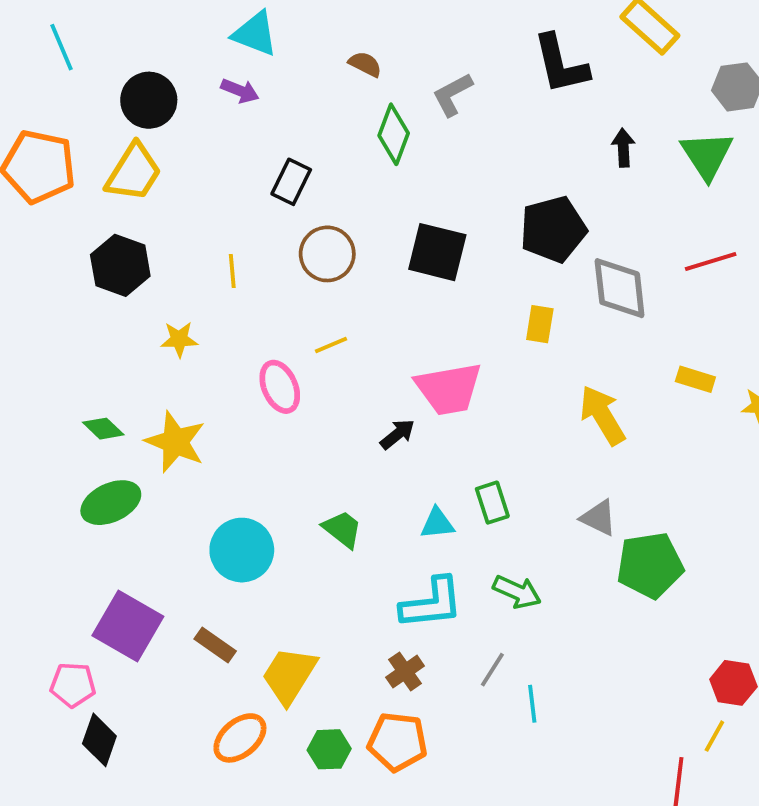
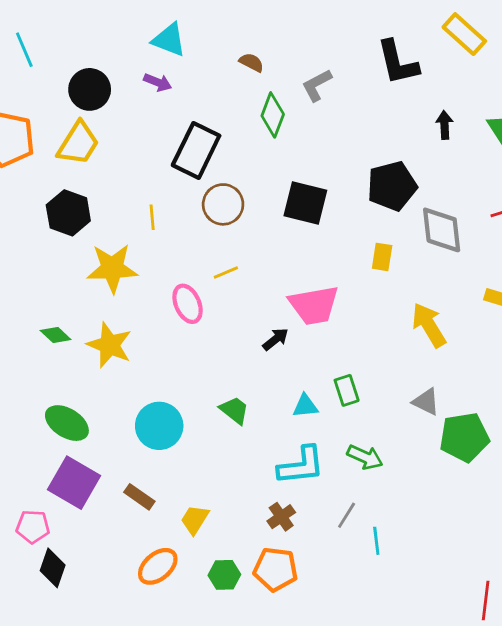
black rectangle: (291, 182) -> (196, 150), size x1.6
yellow star: (179, 339) -> (112, 268), size x1.8
green ellipse: (111, 503) -> (67, 423), moved, turned 57
yellow trapezoid: (289, 675) -> (195, 520), size x0.7

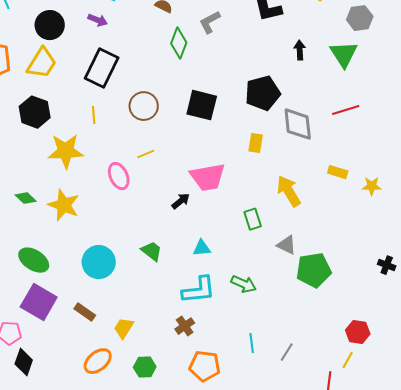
black rectangle: (196, 150) -> (102, 68), moved
green rectangle: (347, 390) -> (253, 219), moved
gray line: (347, 515) -> (287, 352), moved
orange pentagon: (276, 569) -> (205, 366), moved

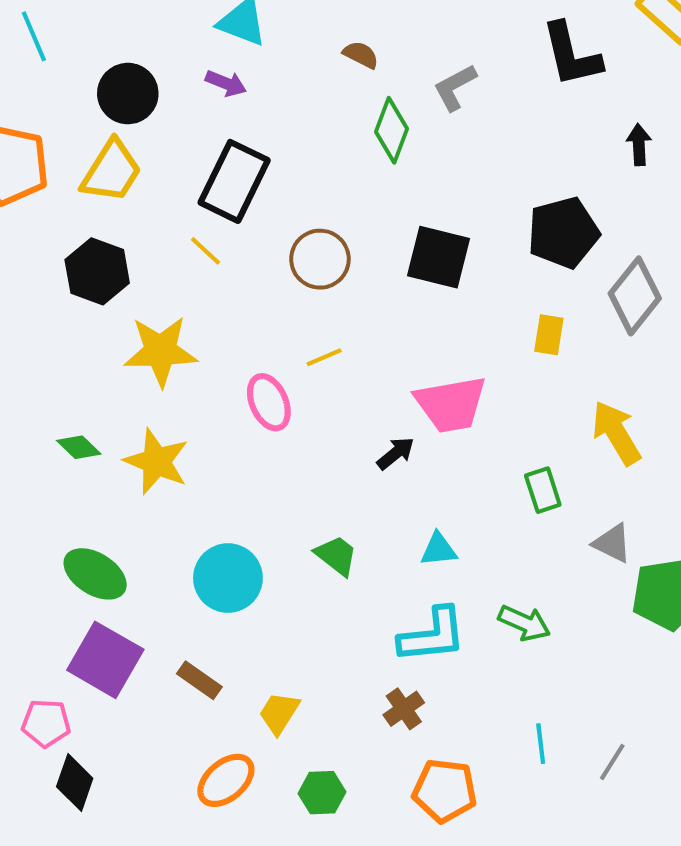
yellow line: (94, 115) -> (205, 251), moved, turned -42
gray diamond: (298, 124) -> (635, 296), turned 45

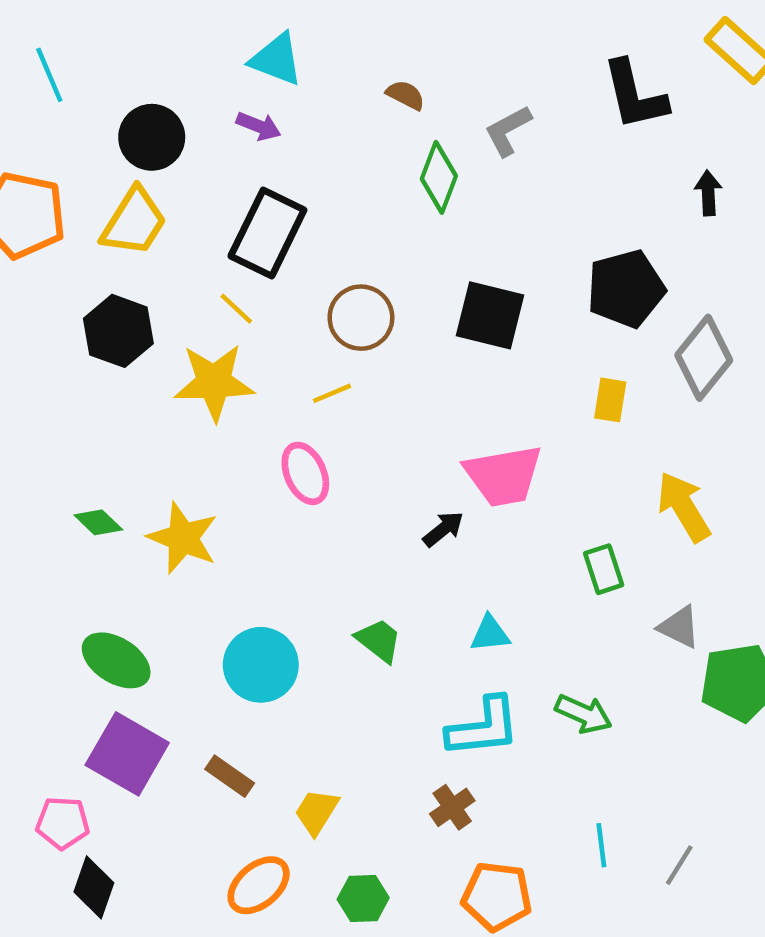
yellow star: (161, 351) -> (214, 382), moved
yellow line: (324, 357) -> (332, 393), moved

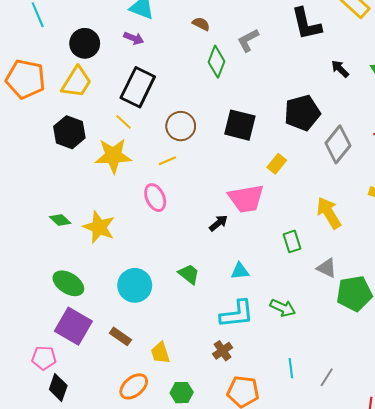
black arrow: (708, 193) -> (340, 69), turned -42
yellow rectangle: (610, 400) -> (277, 164), moved, turned 30
yellow trapezoid: (316, 812) -> (160, 353), turned -50

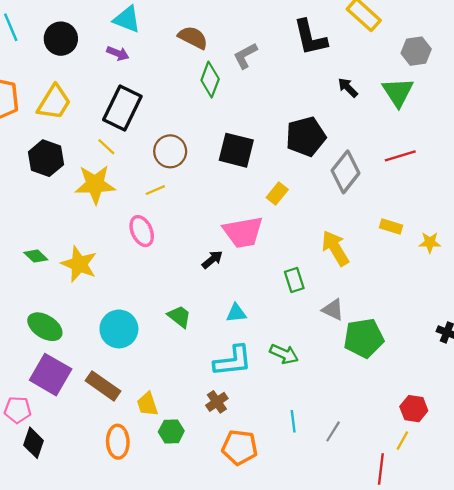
brown semicircle: (201, 24) -> (193, 37), size x1.5
black circle: (85, 43) -> (61, 39), moved
brown rectangle: (120, 336) -> (103, 386), size x1.4
orange ellipse: (134, 386) -> (118, 442), turned -52
green hexagon: (182, 393) -> (171, 431), moved

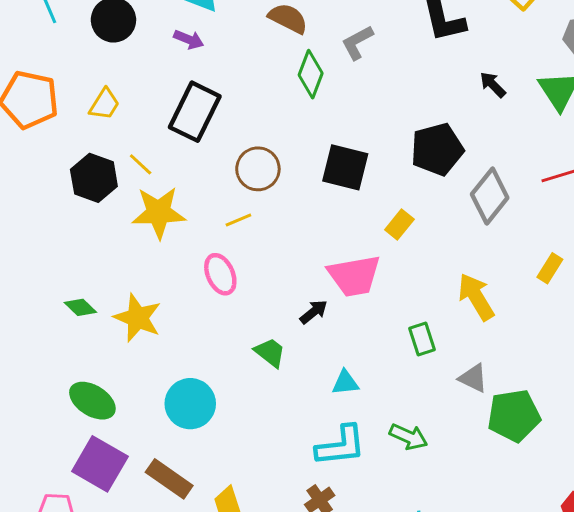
yellow trapezoid: (54, 102) -> (104, 104), size x0.7
yellow line: (106, 147) -> (141, 164), moved
yellow rectangle: (391, 226) -> (550, 268), turned -75
green trapezoid: (179, 316) -> (270, 352), moved

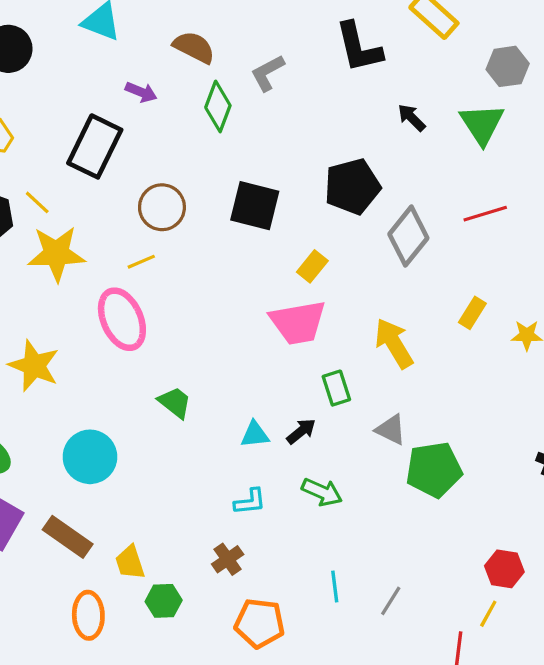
purple arrow: (189, 39) -> (141, 92), moved
pink ellipse: (220, 274) -> (122, 319), size x1.4
pink trapezoid: (354, 276) -> (298, 322), moved
black arrow: (314, 312) -> (301, 431), moved
cyan L-shape: (341, 446) -> (250, 502), size x0.6

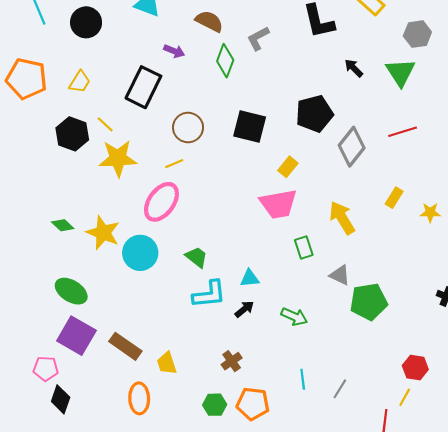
pink ellipse: (122, 319) -> (161, 202), turned 60
black arrow: (301, 431) -> (244, 309), moved
cyan circle: (90, 457) -> (140, 253), moved
cyan L-shape: (250, 502) -> (209, 294), moved, size x1.6
green hexagon: (164, 601) -> (215, 405), moved

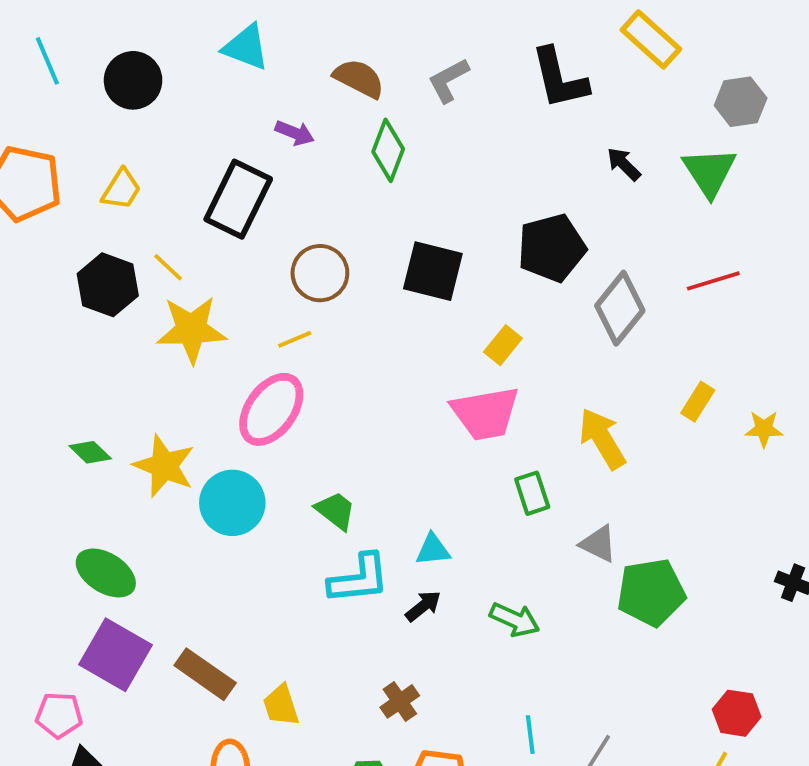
gray L-shape: (258, 38) -> (448, 80), moved

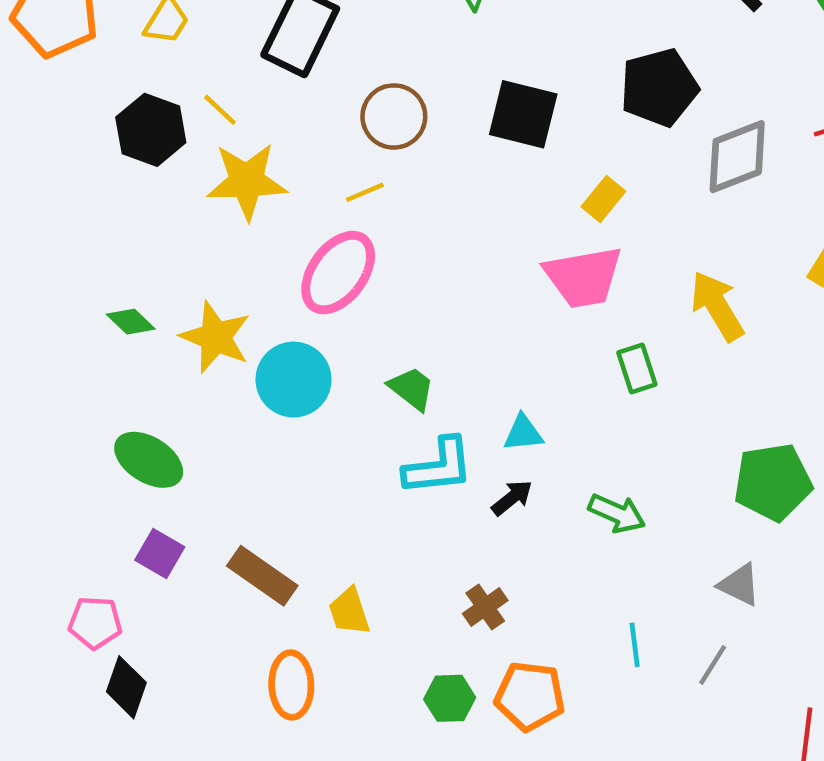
gray diamond: (620, 308) -> (737, 157), turned 30
gray triangle: (598, 544) -> (739, 585), moved
purple square: (116, 655) -> (160, 553), size x0.6

